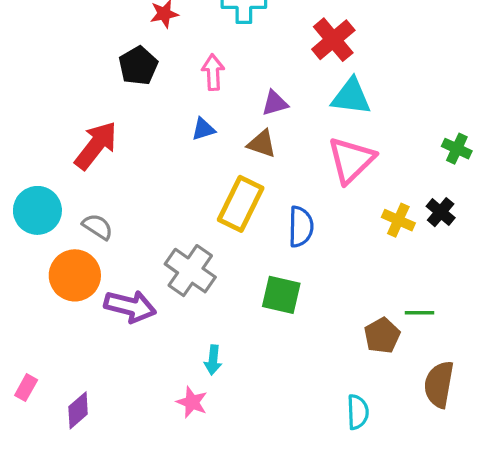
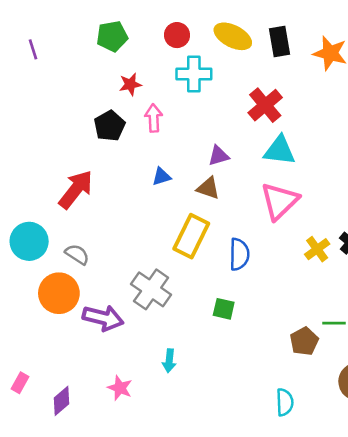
pink arrow: (213, 72) -> (154, 118), moved
yellow cross: (398, 220) -> (317, 249), turned 30
green square: (281, 295) -> (224, 309), size x0.7
pink star: (192, 402) -> (120, 388), moved

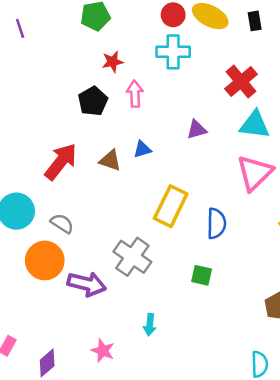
red circle: (177, 35) -> (173, 15), moved
black rectangle: (279, 42) -> (255, 21), size x0.7
brown triangle: (208, 188) -> (110, 160), moved

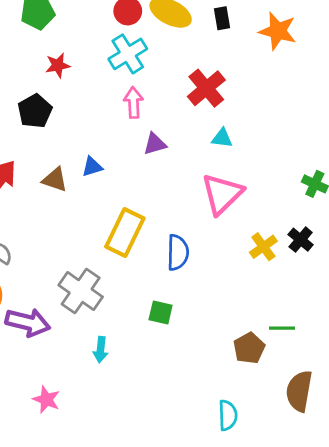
cyan cross: (173, 52) -> (128, 54), turned -32
pink arrow: (135, 94) -> (133, 102), moved
cyan triangle: (255, 125) -> (222, 138), size x0.6
cyan arrow: (150, 325) -> (101, 350), moved

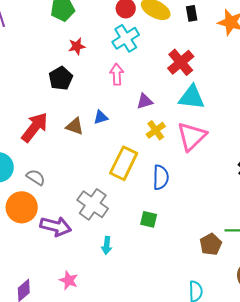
pink arrow: (133, 102) -> (117, 74), moved
cyan triangle: (222, 138) -> (192, 97), size x1.8
yellow cross: (263, 247) -> (156, 130), moved

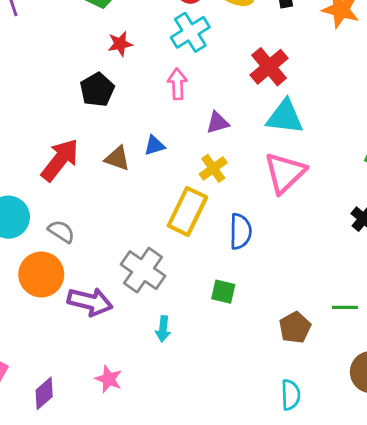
yellow cross: (156, 130) -> (213, 168), moved
brown pentagon: (211, 244) -> (295, 327), moved

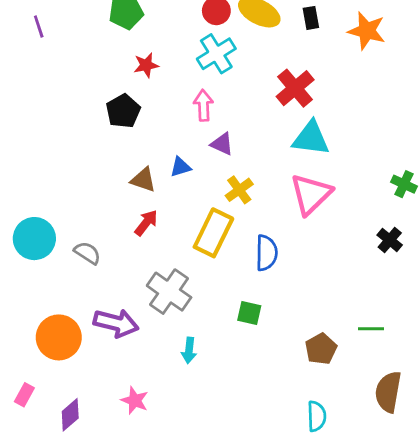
purple triangle: (218, 123) -> (222, 144), moved, turned 40
red arrow: (60, 160) -> (146, 223), moved, size x0.6
orange circle: (41, 274) -> (59, 337), moved

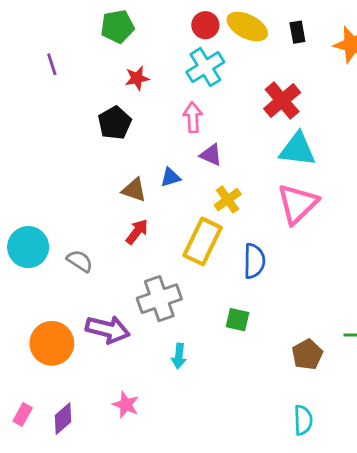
purple line: (39, 27) -> (52, 64), moved
gray cross: (169, 292) -> (159, 299), turned 36
pink rectangle: (24, 395) -> (23, 415), moved

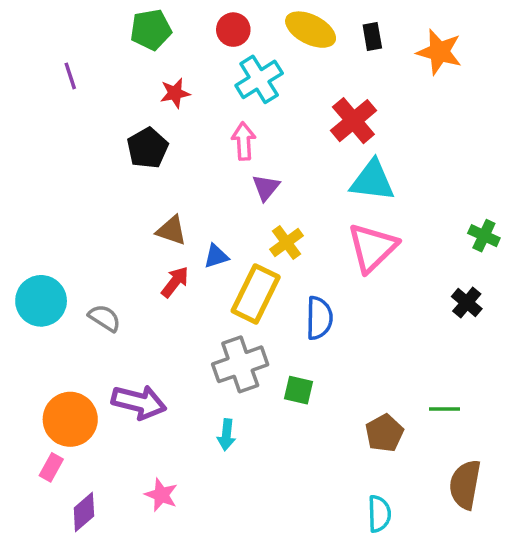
red circle: (205, 25) -> (233, 30), moved
purple triangle: (211, 155) -> (266, 188), turned 45
blue triangle: (170, 177) -> (216, 256), moved
gray cross: (159, 299) -> (240, 364), moved
pink rectangle: (23, 415) -> (51, 467), moved

